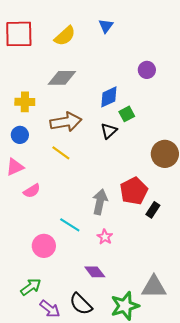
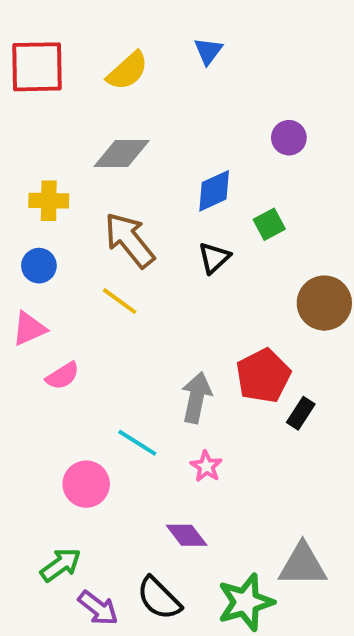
green square: (127, 114) -> (269, 224), moved
brown arrow: (66, 122) -> (129, 240), turned -120

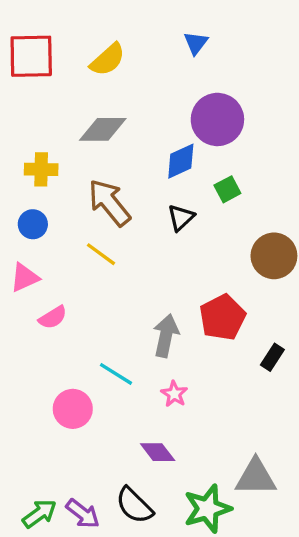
blue triangle: (208, 51) -> (196, 43), moved
purple circle: (289, 138) -> (217, 119), moved, size x1.8
black rectangle: (301, 413) -> (272, 357), moved
green arrow: (61, 565) -> (39, 514), moved

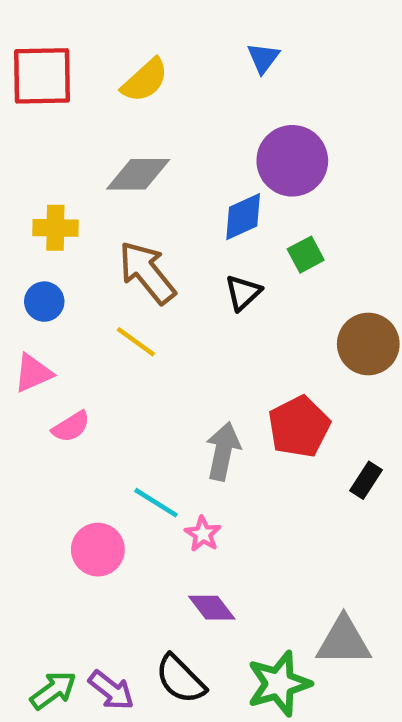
pink star: (174, 394) -> (203, 534), moved

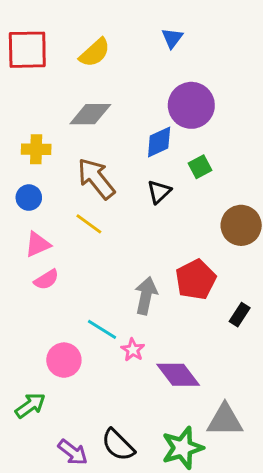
pink triangle: (33, 373) -> (38, 244), moved
purple diamond: (212, 608) -> (178, 375), moved, size x1.4
green arrow: (53, 690) -> (30, 405), moved

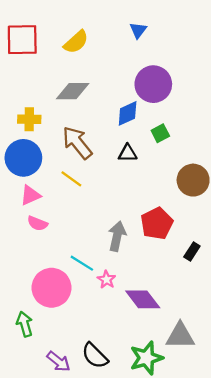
black triangle: (159, 192) -> (128, 153), turned 42
blue circle: (29, 198) -> (23, 158), size x1.8
pink semicircle: (46, 280) -> (37, 223), turned 54
pink circle: (64, 360) -> (51, 288), size x1.4
green arrow: (30, 405) -> (25, 324), turned -70

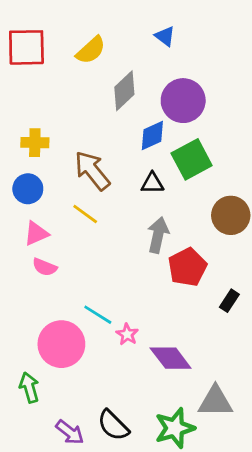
blue triangle: (138, 30) -> (165, 36), turned -30
gray diamond: (73, 91) -> (124, 91), moved, turned -44
green square: (160, 133) -> (192, 159), size x1.8
blue circle: (23, 158) -> (28, 189), size x0.7
gray arrow: (117, 236) -> (158, 235), moved

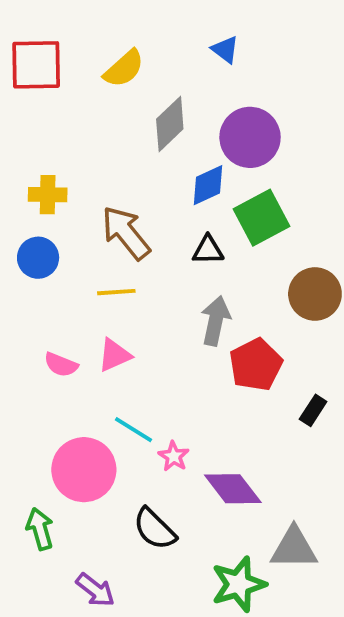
yellow line: (85, 214) -> (116, 292), turned -40
pink triangle: (36, 234) -> (114, 355), moved
black semicircle: (113, 425) -> (155, 529), moved

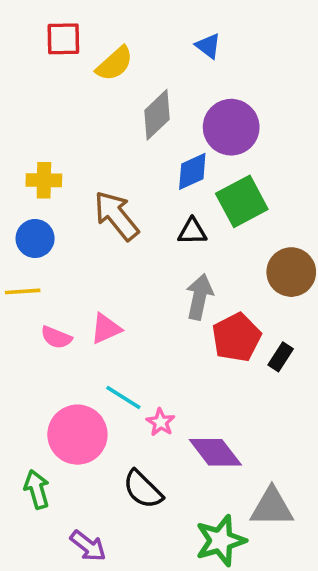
red square: (36, 65) -> (63, 39), moved, size x0.7
yellow line: (116, 292) -> (23, 291), moved
black rectangle: (313, 410) -> (281, 357), moved

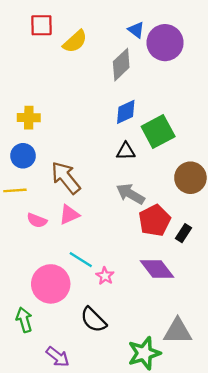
gray diamond: (157, 115) -> (121, 65), moved
purple circle: (231, 127) -> (165, 43), moved
brown arrow: (116, 216) -> (66, 178), moved
gray arrow: (199, 297) -> (130, 194), turned -72
purple diamond: (215, 452) -> (157, 269), moved

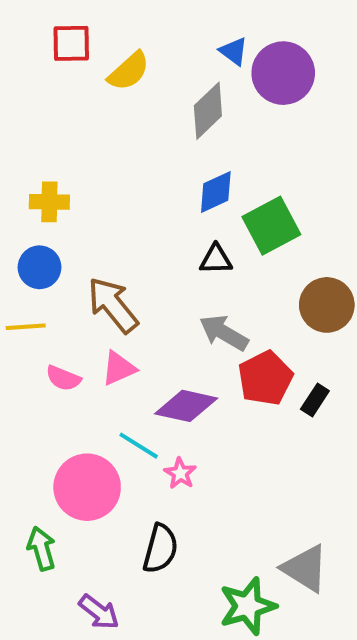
purple diamond: (157, 269) -> (186, 406), moved, turned -40
black semicircle: (93, 320) -> (160, 549), turned -120
gray triangle: (178, 331) -> (305, 568), turned 32

